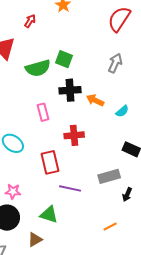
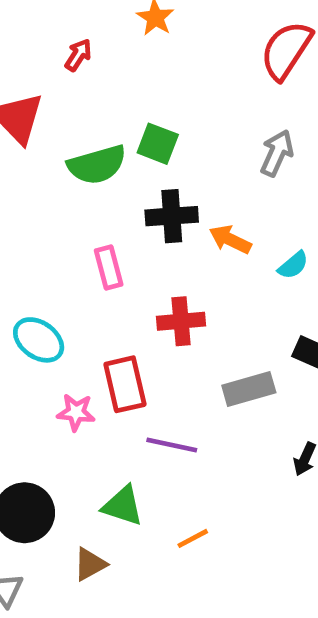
gray rectangle: (109, 176) -> (249, 389), moved
pink star: (13, 191) -> (76, 412), moved
orange line: (110, 227) -> (193, 538), moved

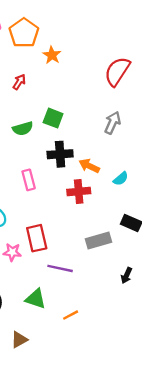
red arrow: (78, 55) -> (19, 82), moved
green semicircle: (97, 165) -> (23, 129), size x0.7
red cross: (181, 321) -> (79, 192), moved
brown triangle: (90, 564) -> (19, 340), moved

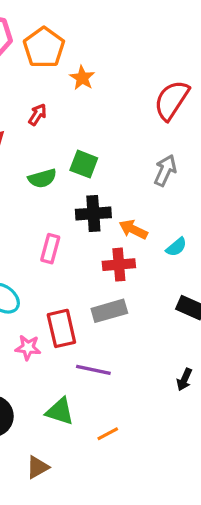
pink rectangle: (29, 180) -> (50, 249), turned 30
gray rectangle: (99, 240) -> (109, 311), moved

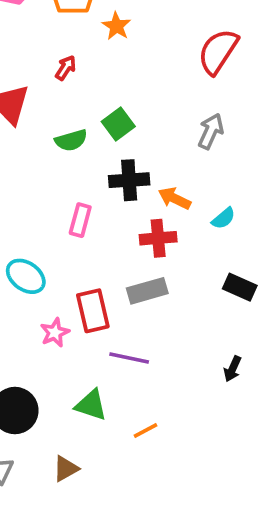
green square: (84, 164) -> (118, 124), turned 32
pink star: (28, 348) -> (55, 333), turned -30

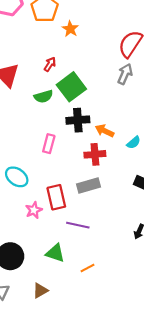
red arrow: (66, 68) -> (50, 64), moved
green square: (118, 124) -> (71, 87), size x1.5
gray arrow: (211, 131) -> (125, 74), moved

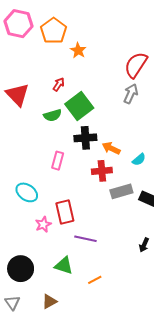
gray rectangle: (89, 185) -> (121, 191), moved

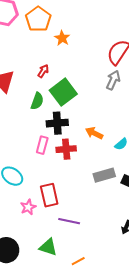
green semicircle: (52, 115) -> (37, 101), turned -54
black cross: (85, 138) -> (57, 123), moved
red cross: (102, 171) -> (66, 149), moved

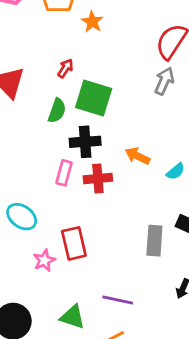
green square: (63, 92) -> (94, 98), turned -36
gray rectangle: (104, 175) -> (154, 241), moved, turned -70
purple line: (69, 221) -> (118, 300), moved

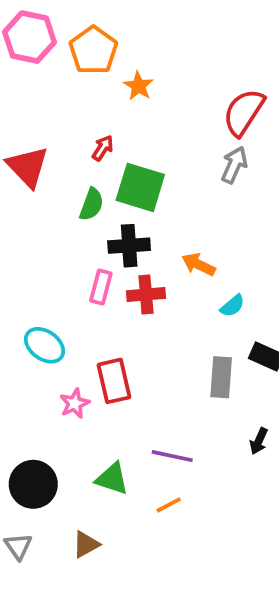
cyan semicircle: (176, 171) -> (232, 306), moved

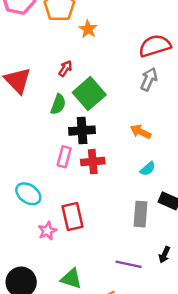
red semicircle: (244, 112) -> (155, 46), turned 40
green square: (140, 187) -> (89, 94), turned 32
orange arrow: (199, 264) -> (141, 132), moved
purple line: (172, 456) -> (129, 264), moved

